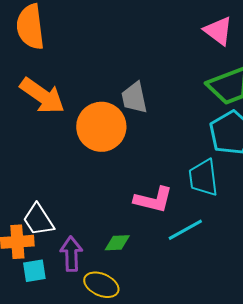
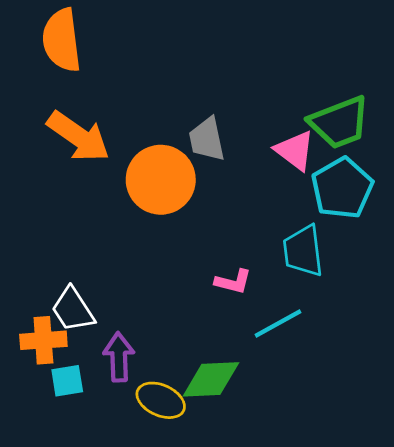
pink triangle: (218, 31) -> (295, 150), moved
pink L-shape: (153, 200) -> (233, 282), size x0.7
green diamond: (117, 243) -> (211, 379), moved, size x1.6

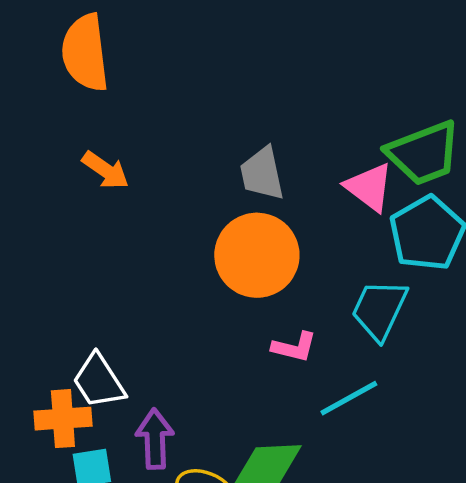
orange arrow: (78, 136) -> (105, 170), size x0.6
orange circle: (161, 180) -> (257, 255), moved
cyan trapezoid: (303, 251) -> (379, 310), turned 32

